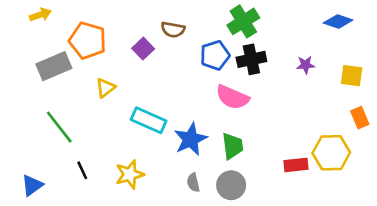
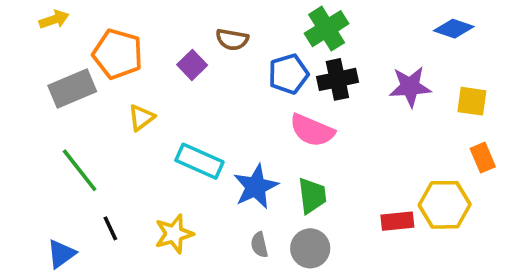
purple star: (306, 65) -> (410, 87), size x1.6
blue triangle: (32, 185) -> (61, 254), moved

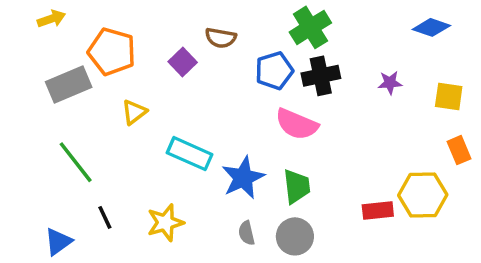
purple star: (410, 87) -> (390, 83), size x0.6

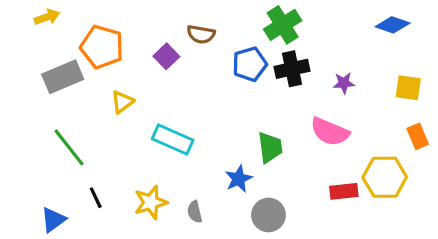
purple star: (390, 83) -> (344, 83), moved
pink semicircle: (297, 124) -> (330, 132), moved
blue star: (243, 178) -> (239, 179), moved, size x0.7
green trapezoid: (297, 186) -> (270, 147), moved
gray semicircle: (247, 233) -> (195, 212), moved

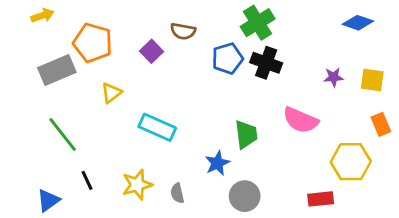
black cross: (292, 69) -> (266, 63), turned 32
purple star: (344, 83) -> (334, 77), moved
red rectangle: (344, 191) -> (321, 199), moved

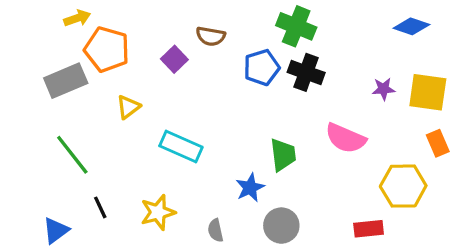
yellow arrow: (43, 15) -> (77, 18), moved
green cross: (258, 23) -> (296, 26), turned -36
yellow square: (372, 80) -> (428, 92), size x1.4
gray semicircle: (177, 193) -> (216, 230), moved

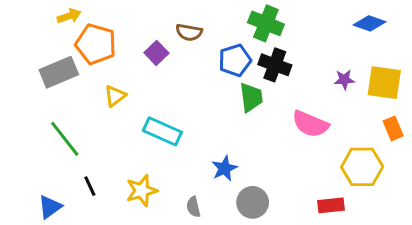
green trapezoid: (283, 155) -> (251, 97), moved

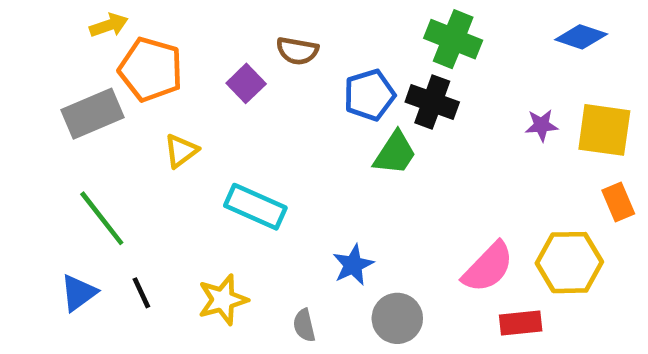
green cross: (266, 23) -> (453, 39), moved
green trapezoid: (251, 97) -> (395, 153), turned 40
pink semicircle: (310, 124) -> (488, 267), moved, turned -69
blue triangle: (50, 207) -> (79, 293), moved

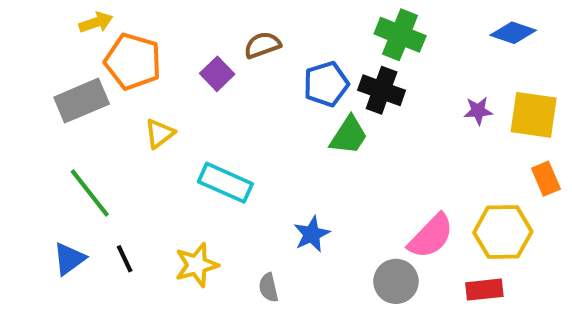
brown semicircle: (297, 51) -> (262, 45), turned 150
gray circle: (397, 318) -> (396, 281), moved
red rectangle: (521, 323) -> (484, 290), moved

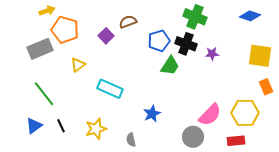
purple star: (478, 111) -> (212, 54), moved

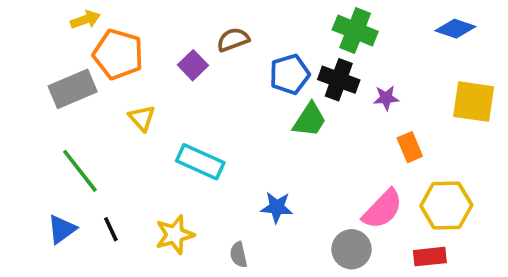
yellow triangle: (78, 65) -> (142, 118), turned -35
orange rectangle: (266, 87) -> (410, 147), moved
blue star: (152, 114) -> (277, 207), turned 30

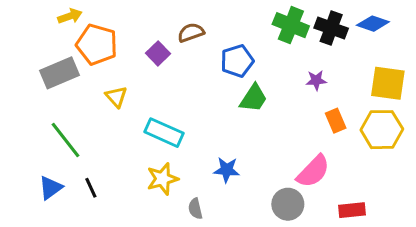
black cross: (339, 80) -> (331, 28), moved
yellow hexagon: (446, 205) -> (382, 130), moved
yellow star: (175, 235) -> (162, 179), moved

